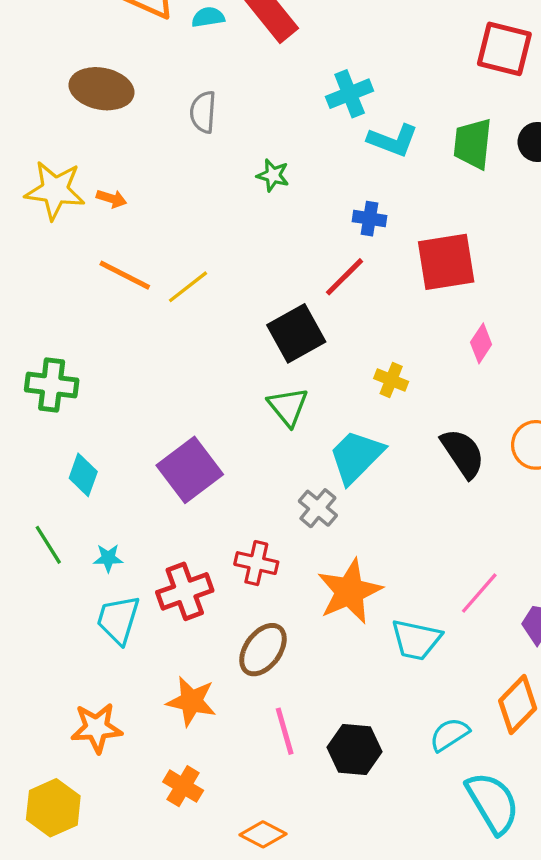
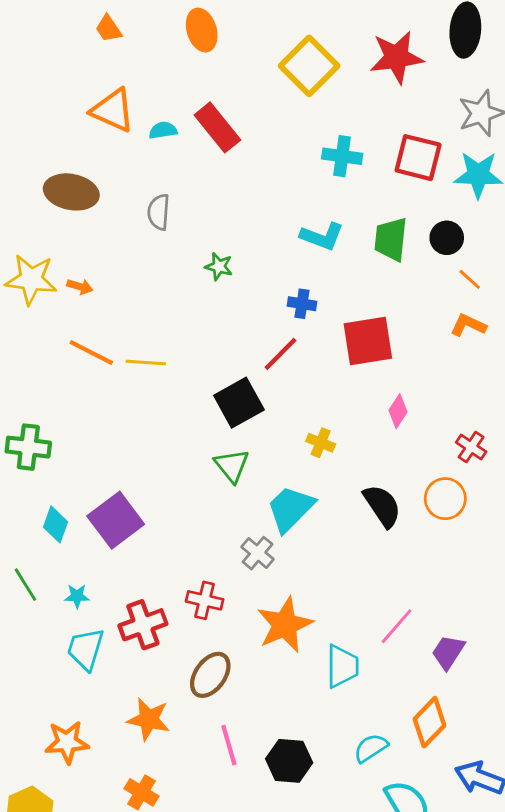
cyan cross: (350, 94) -> (342, 156), moved, turned 30
yellow line: (188, 287) -> (146, 362), turned 42
purple square: (190, 470) -> (116, 520), moved
cyan trapezoid: (416, 640) -> (342, 666), turned -102

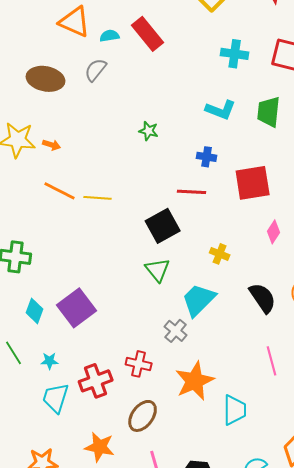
gray semicircle: (159, 212) -> (96, 70), moved, turned 35
red line: (280, 354) -> (192, 192), turned 48
pink line: (397, 626) -> (272, 361), moved, turned -56

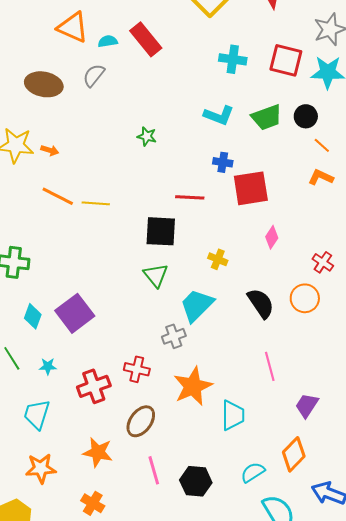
green trapezoid: (269, 112) -> (267, 117), turned -116
blue cross: (207, 157) -> (223, 162), moved
black square: (163, 226) -> (161, 231), turned 32
gray cross: (176, 331) -> (174, 336), turned 30
cyan trapezoid: (56, 398) -> (37, 414), moved

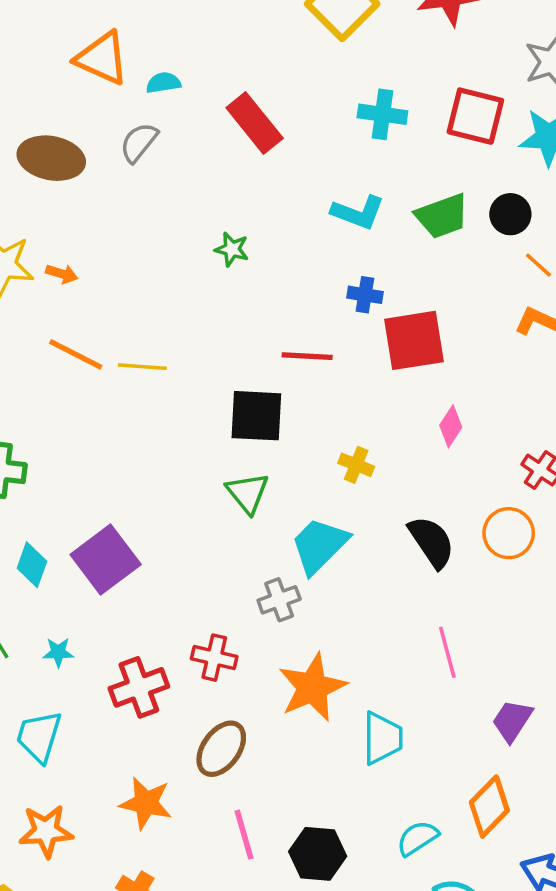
red rectangle: (146, 39) -> (255, 123), moved

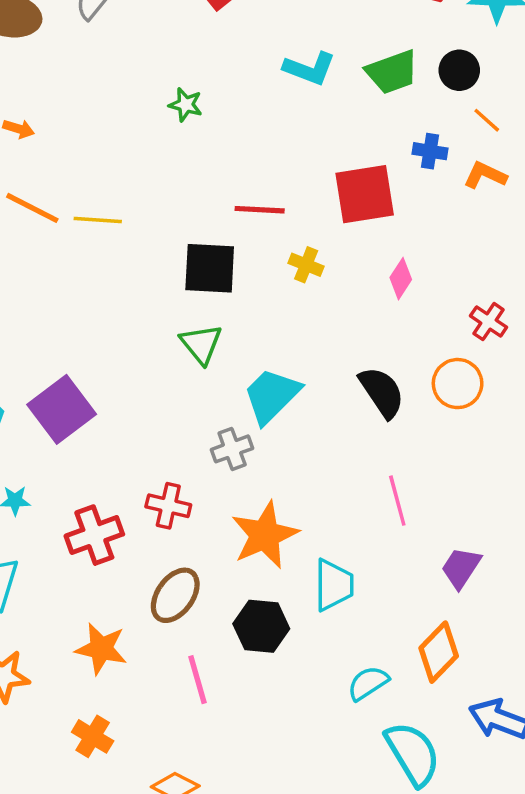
blue cross: (365, 295) -> (430, 151), moved
yellow cross: (356, 465) -> (306, 265), moved
black hexagon: (318, 854) -> (261, 626), moved

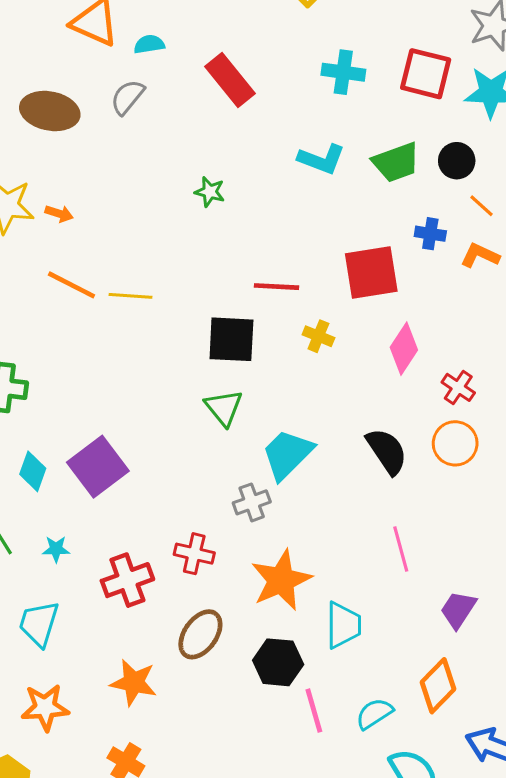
pink diamond: (401, 279) -> (404, 349), size x1.4
red cross: (489, 322) -> (458, 387), moved
pink line: (198, 680) -> (314, 711), moved

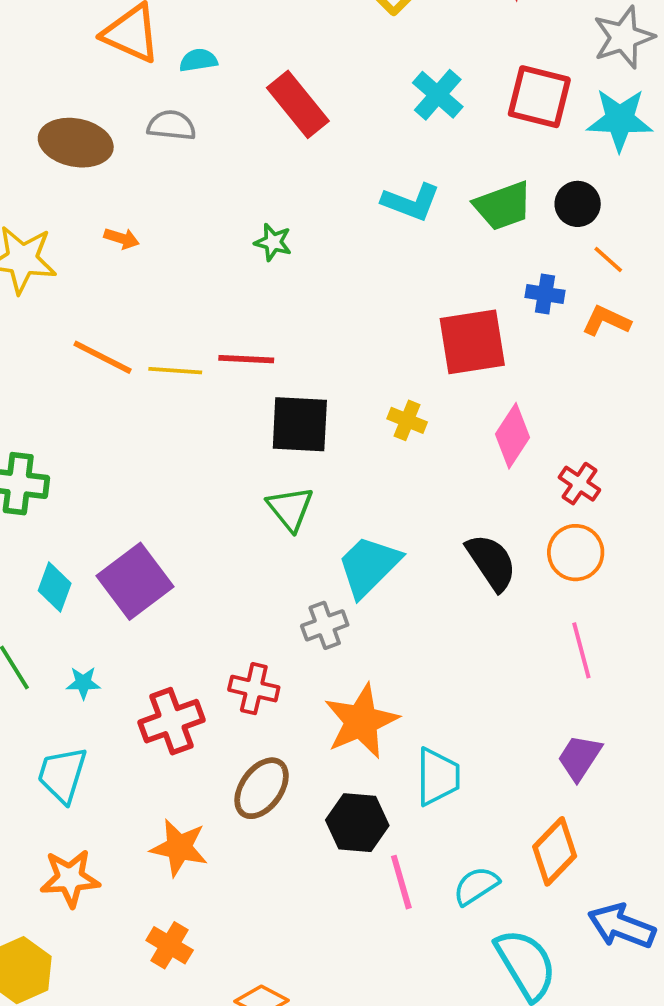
cyan cross: (343, 72) -> (438, 95), turned 33
gray semicircle: (127, 97) -> (171, 125), turned 57
orange arrow: (59, 214) -> (122, 238), moved
red line: (277, 287) -> (246, 359), moved
pink line: (401, 549) -> (581, 650), moved

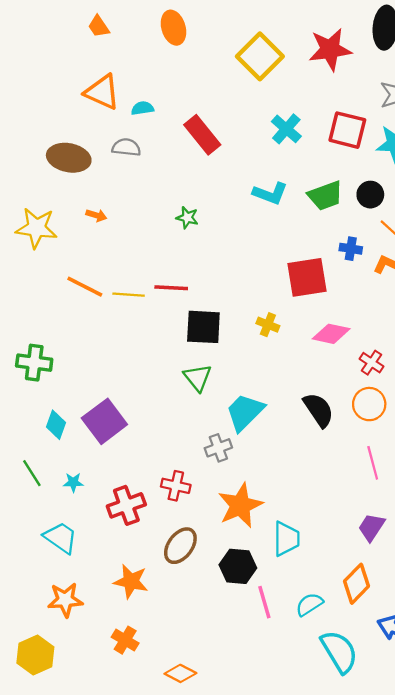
pink diamond: (512, 436) -> (331, 334), turned 69
cyan trapezoid: (62, 775) -> (61, 538), turned 108

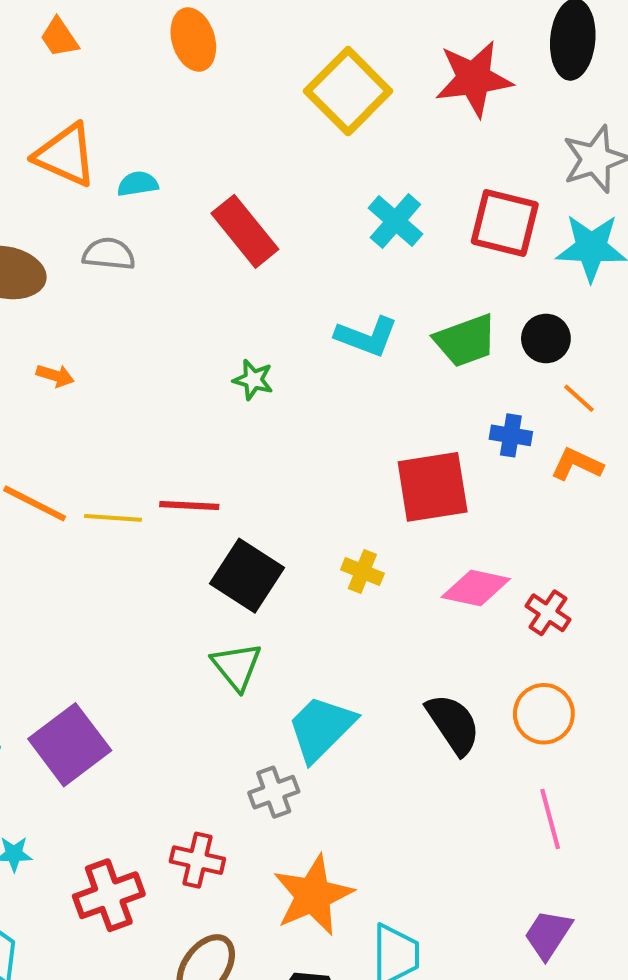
green star: (187, 218) -> (253, 380), moved
black square: (203, 327) -> (247, 576), turned 30
red cross: (371, 363) -> (548, 613), moved

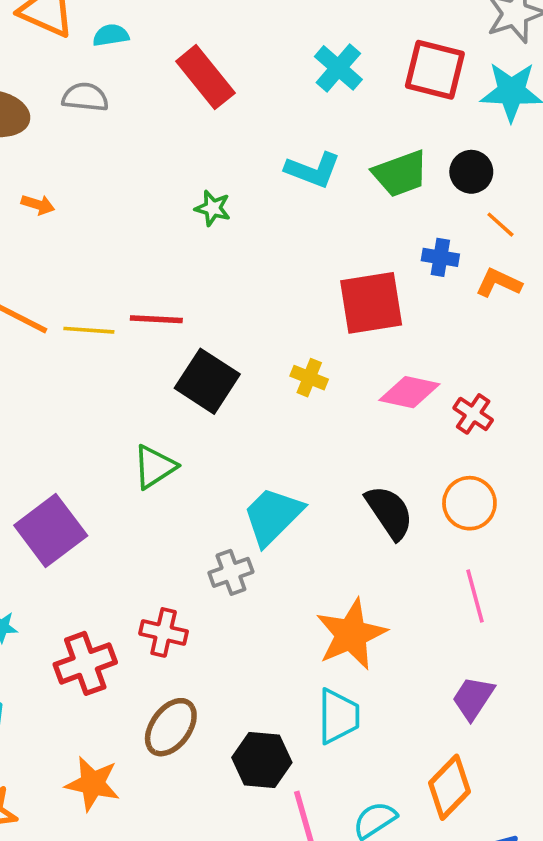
green triangle: (237, 666) -> (154, 467), moved, turned 36
orange star: (313, 895) -> (351, 634), moved

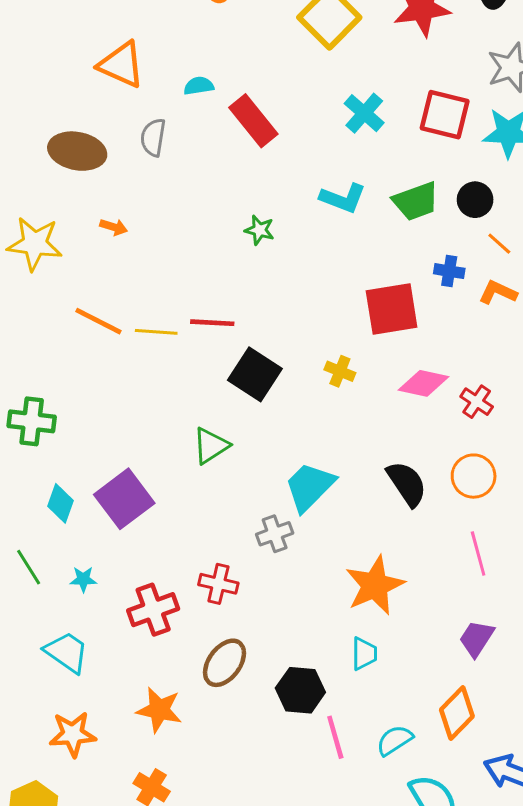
cyan semicircle: (111, 35) -> (199, 86), moved
gray semicircle: (85, 97) -> (153, 137), turned -87
cyan trapezoid: (338, 716) -> (364, 654), size x0.7

